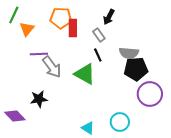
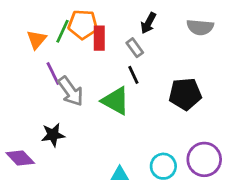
green line: (14, 15) -> (62, 31), moved
gray semicircle: (129, 53) -> (200, 27), moved
purple line: (39, 54) -> (53, 74), turned 66
purple circle: (150, 94) -> (204, 159), moved
cyan triangle: (88, 128) -> (120, 174), turned -32

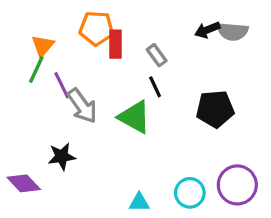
black arrow: (148, 23) -> (207, 30), moved, turned 40
green line: (62, 31) -> (36, 69), moved

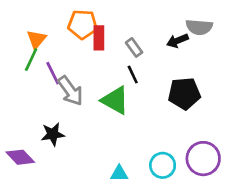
black arrow: (207, 30) -> (177, 41), moved

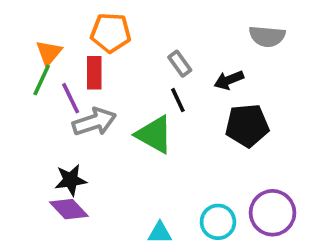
red rectangle: (99, 38) -> (94, 73), moved
black arrow: (177, 41) -> (229, 80), moved
gray arrow: (70, 91) -> (94, 122), turned -72
purple diamond: (20, 157) -> (69, 209), moved

